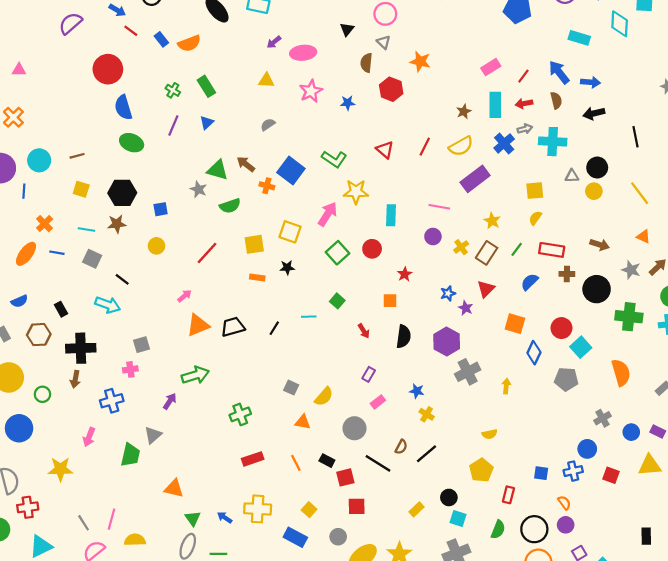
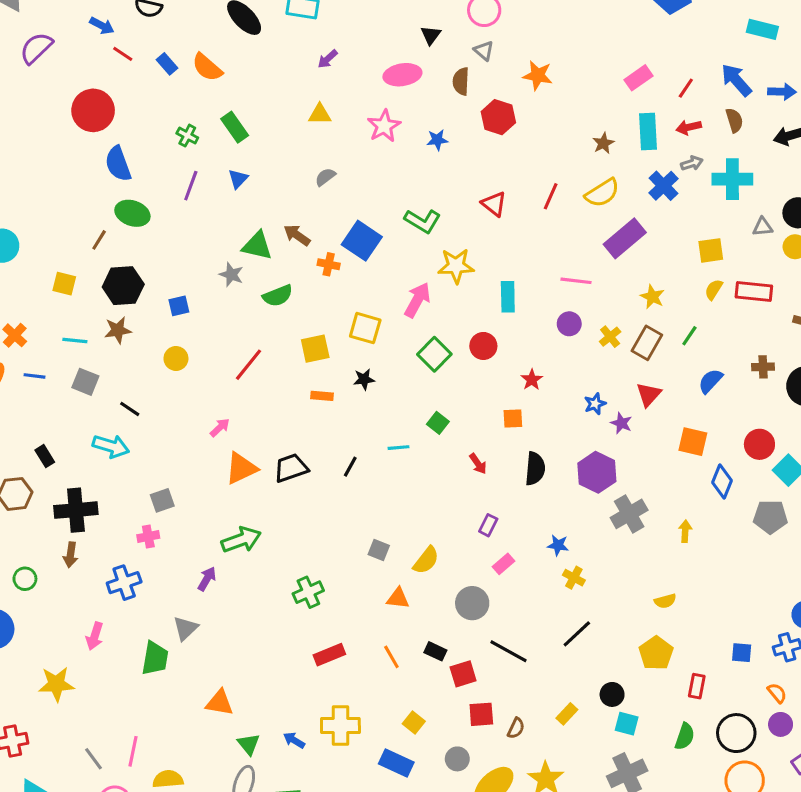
orange semicircle: (189, 43) -> (207, 67), turned 65
pink ellipse: (303, 53) -> (402, 75), moved
brown line: (77, 156) -> (99, 240), moved, turned -40
red rectangle: (552, 250) -> (754, 291), moved
brown semicircle: (401, 447) -> (516, 728), moved

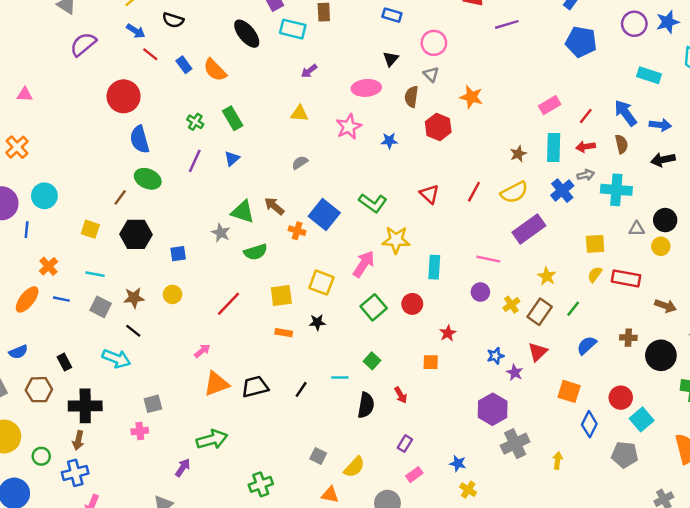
brown star: (118, 330) -> (134, 298), moved
black semicircle: (535, 469) -> (366, 405), moved
blue cross: (124, 583) -> (75, 473), moved

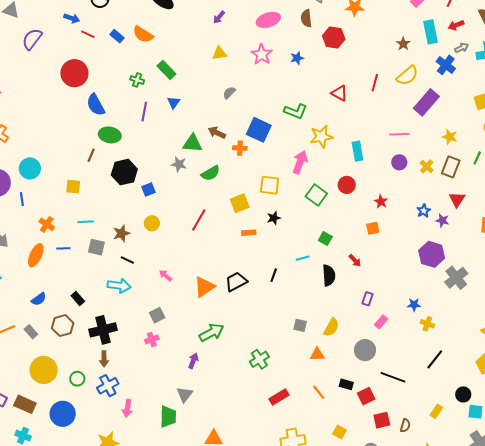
black hexagon: (136, 234) -> (124, 172), moved
pink arrow: (202, 351) -> (165, 275), moved, turned -88

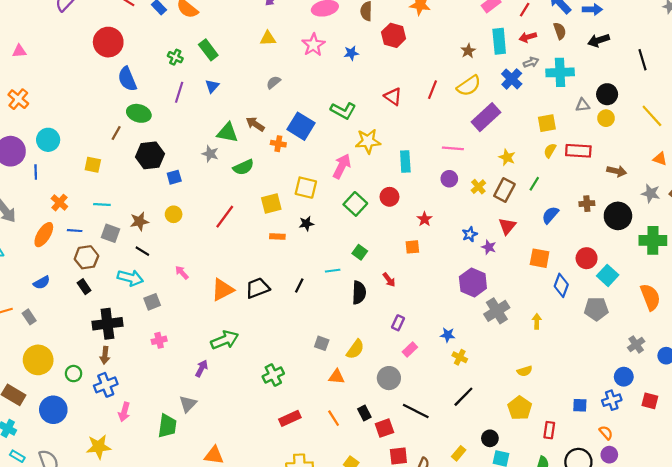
gray square: (157, 315) -> (152, 302), moved
brown hexagon: (63, 326) -> (86, 257), moved
black rectangle: (346, 384) -> (364, 413), turned 40

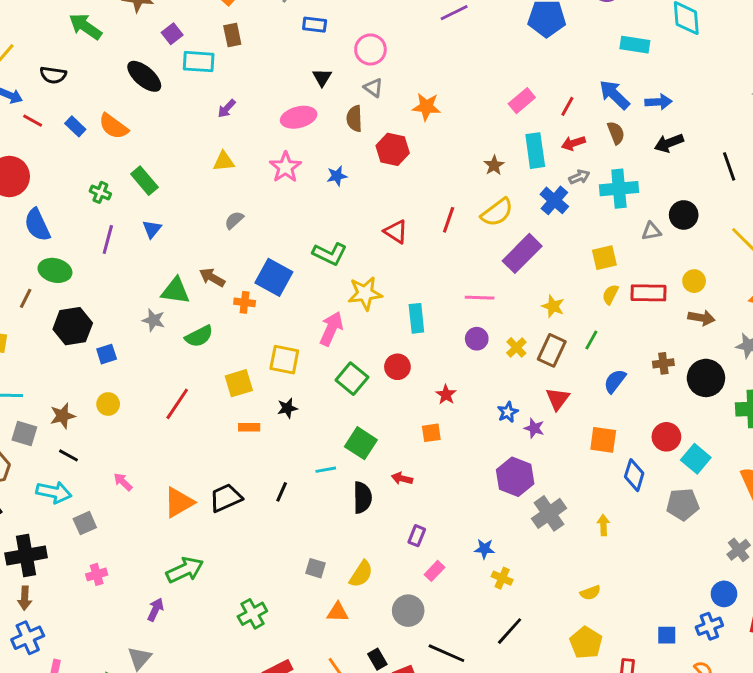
yellow circle: (606, 118) -> (694, 281), moved
green square: (360, 252) -> (361, 443), size x1.5
red arrow: (389, 280) -> (402, 478), turned 144

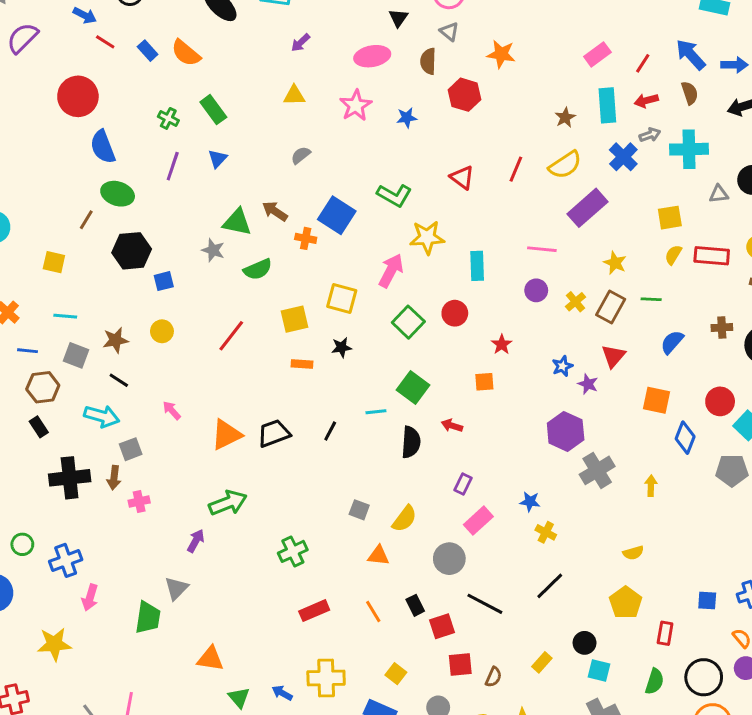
green line: (591, 340) -> (651, 299), turned 60
pink rectangle: (435, 571) -> (478, 521), size x1.4
brown arrow: (25, 598) -> (114, 478), moved

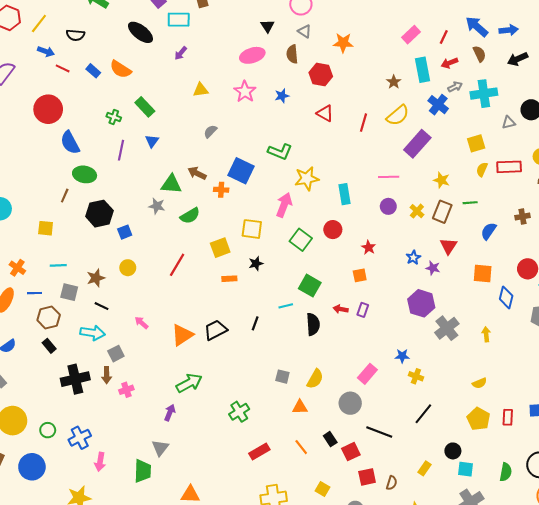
purple arrow: (301, 43) -> (181, 53), moved
red triangle: (462, 177) -> (325, 113), moved
purple rectangle: (463, 484) -> (363, 310), moved
red rectangle: (665, 633) -> (508, 417), moved

